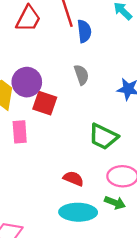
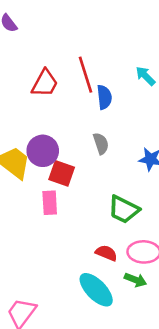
pink rectangle: (20, 132) -> (50, 203), moved
red semicircle: (73, 179) -> (106, 253), moved
cyan ellipse: (78, 212) -> (96, 290), turned 44

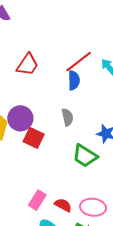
red line: (85, 75) -> (79, 62), moved, turned 64
pink rectangle: (50, 203) -> (37, 200), moved, turned 30
green trapezoid: (124, 209) -> (85, 156), moved

